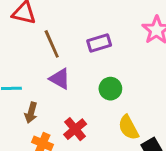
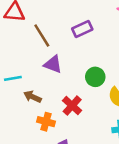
green circle: (110, 89) -> (95, 77), moved
brown arrow: (31, 113) -> (32, 97), turned 108

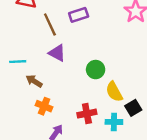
purple rectangle: (82, 29) -> (79, 15), moved
red cross: (72, 106) -> (87, 114), moved, turned 30

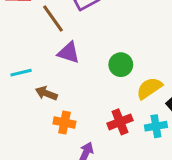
yellow semicircle: (114, 92) -> (149, 88), turned 95

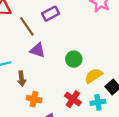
brown arrow: (46, 93) -> (22, 79), turned -120
red cross: (120, 122) -> (73, 99), turned -35

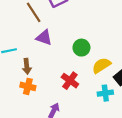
orange cross: (34, 99) -> (28, 86), moved
red cross: (73, 99) -> (70, 81), moved

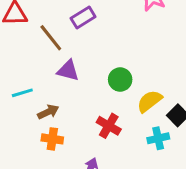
brown arrow: (27, 66) -> (48, 112), turned -104

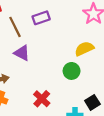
green circle: (120, 80) -> (72, 71), moved
yellow semicircle: (150, 101) -> (84, 49), moved

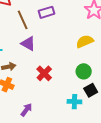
green circle: (72, 71) -> (84, 71), moved
red cross: (42, 99) -> (44, 73), moved

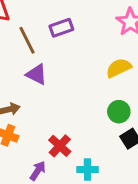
red cross: (44, 73) -> (60, 146), moved
cyan cross: (74, 102) -> (87, 169), moved

